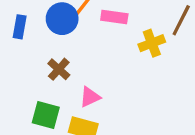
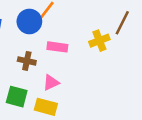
pink rectangle: (114, 17) -> (57, 47), moved
brown cross: (59, 69) -> (27, 61), turned -30

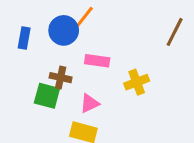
yellow cross: (99, 41) -> (137, 82), moved
green square: (17, 97) -> (47, 96), moved

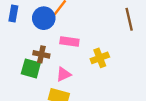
brown line: (175, 32) -> (129, 19), turned -40
blue rectangle: (24, 38) -> (13, 13), moved

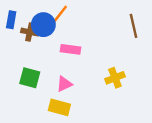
brown cross: (41, 54) -> (30, 32), moved
yellow cross: (100, 58) -> (115, 78), moved

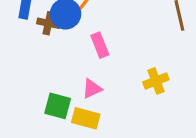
pink rectangle: (71, 49) -> (100, 45), turned 60
green square: (30, 78) -> (58, 106), moved

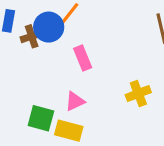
brown cross: (48, 23) -> (32, 36), turned -30

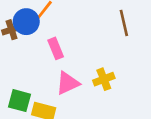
pink triangle: (75, 101) -> (68, 83), moved, size x1.4

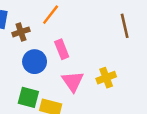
blue circle: (26, 22) -> (35, 62), moved
pink triangle: (68, 83) -> (73, 81), turned -40

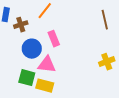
yellow cross: (106, 78) -> (107, 62), moved
pink triangle: (73, 81) -> (47, 65), moved, turned -48

